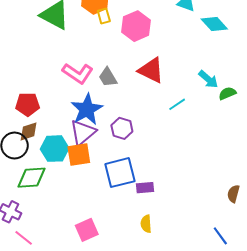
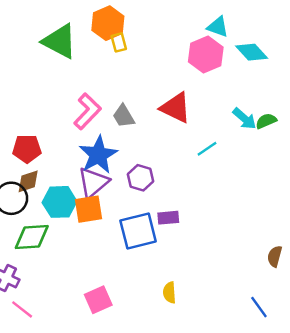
pink hexagon: (136, 26) -> (206, 55), moved
pink L-shape: (78, 73) -> (87, 111), turned -80
green semicircle: (227, 93) -> (266, 121), moved
purple rectangle: (145, 188) -> (168, 218), moved

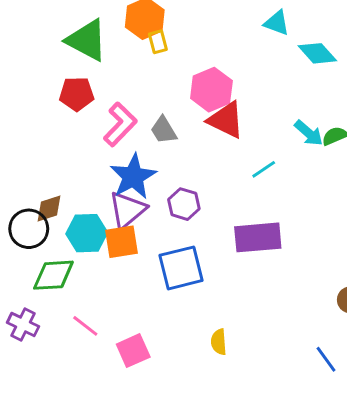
pink hexagon: (206, 55) -> (211, 90), moved
red pentagon: (27, 149) -> (77, 94), moved
purple rectangle: (168, 218) -> (258, 237), moved, size x1.8
pink line: (22, 309) -> (85, 326), moved

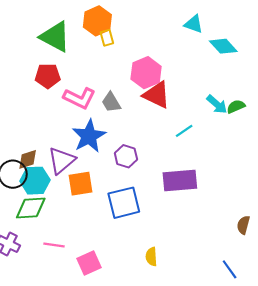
pink L-shape: (120, 124) -> (79, 98), turned 72
purple triangle: (127, 210) -> (61, 160), moved
cyan hexagon: (87, 233) -> (35, 181), moved
pink line: (85, 326) -> (54, 245), turned -30

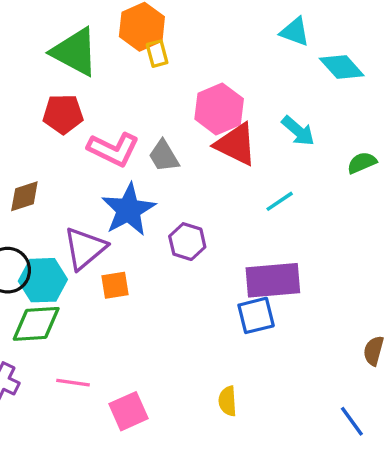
cyan arrow: (217, 104) -> (298, 131), moved
brown diamond: (28, 159) -> (24, 196), moved
orange square: (80, 184) -> (115, 285), size x0.7
blue square: (124, 203) -> (256, 315), moved, size x0.7

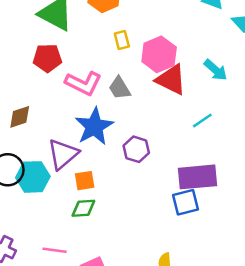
yellow rectangle: (157, 54) -> (122, 40), moved
green diamond: (36, 324) -> (83, 208), moved, size x0.7

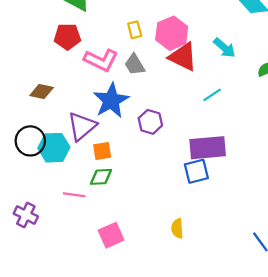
yellow rectangle: (122, 40) -> (135, 30), moved
brown diamond: (20, 117) -> (42, 92), turned 30
pink line: (55, 250) -> (74, 195), moved

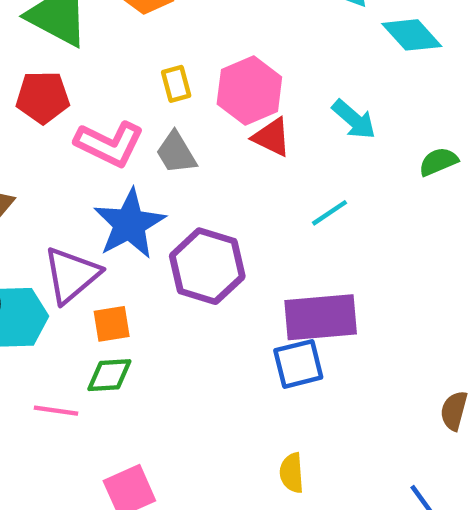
red triangle: (183, 57) -> (272, 137), size x0.7
purple hexagon: (150, 122) -> (207, 266), size x1.5
yellow semicircle: (177, 228) -> (292, 473), moved

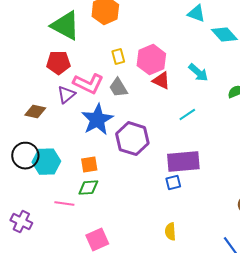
purple triangle: (72, 275) -> (66, 95), moved, size x0.7
blue square: (298, 364) -> (173, 183), size x0.7

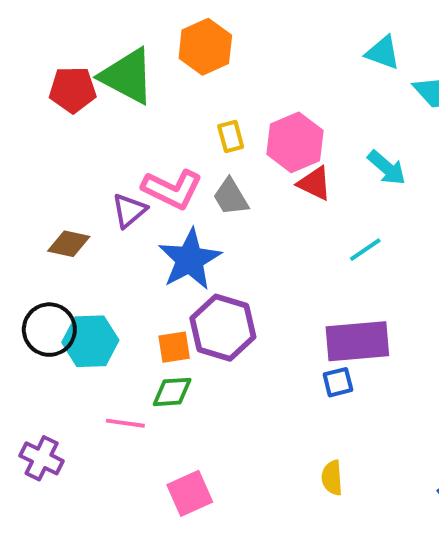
red pentagon: (58, 63) -> (73, 90), moved
purple hexagon: (132, 139) -> (223, 328), moved

